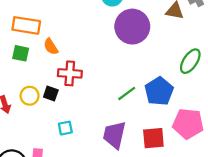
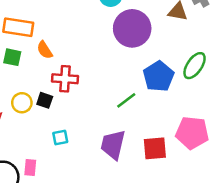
blue pentagon: (159, 91) -> (159, 76), moved

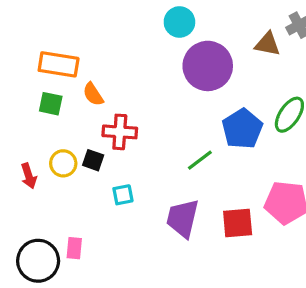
cyan square: (60, 138) -> (123, 195), moved

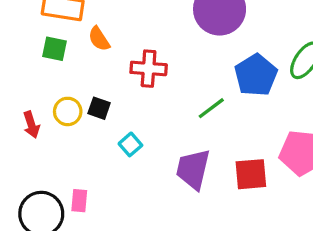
red cross: (120, 132) -> (149, 69), moved
cyan square: (123, 195) -> (130, 144), turned -30

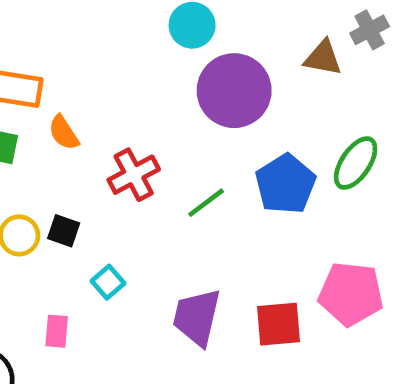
red cross: (149, 69) -> (134, 175), turned -32
green line: (211, 108) -> (206, 203), moved
pink rectangle: (79, 201) -> (57, 331), moved

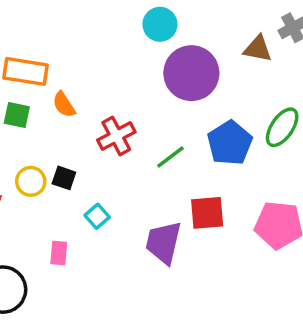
red square: (279, 324) -> (207, 213), moved

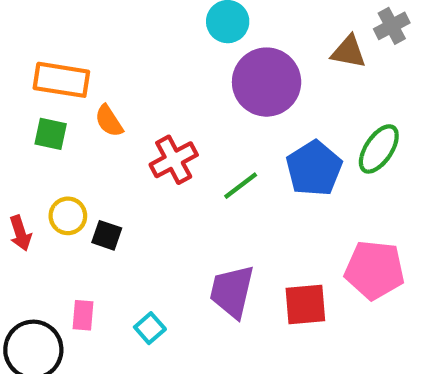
black square: (64, 178) -> (107, 235), moved
red square: (207, 213) -> (305, 304), moved
cyan square: (97, 216) -> (150, 328), moved
pink rectangle: (59, 253) -> (83, 315), moved

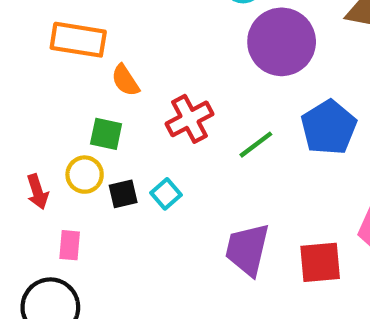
green square: (51, 134) -> (106, 134), moved
black square: (107, 235) -> (123, 194), turned -32
pink rectangle: (83, 315) -> (70, 245), moved
cyan square: (150, 328) -> (166, 194), moved

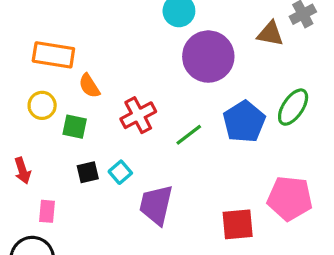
yellow circle: (85, 175) -> (42, 105), moved
purple trapezoid: (247, 250) -> (156, 205), moved

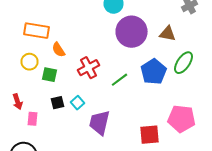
brown triangle: (270, 34) -> (168, 34), moved
pink rectangle: (47, 211) -> (32, 119), moved

